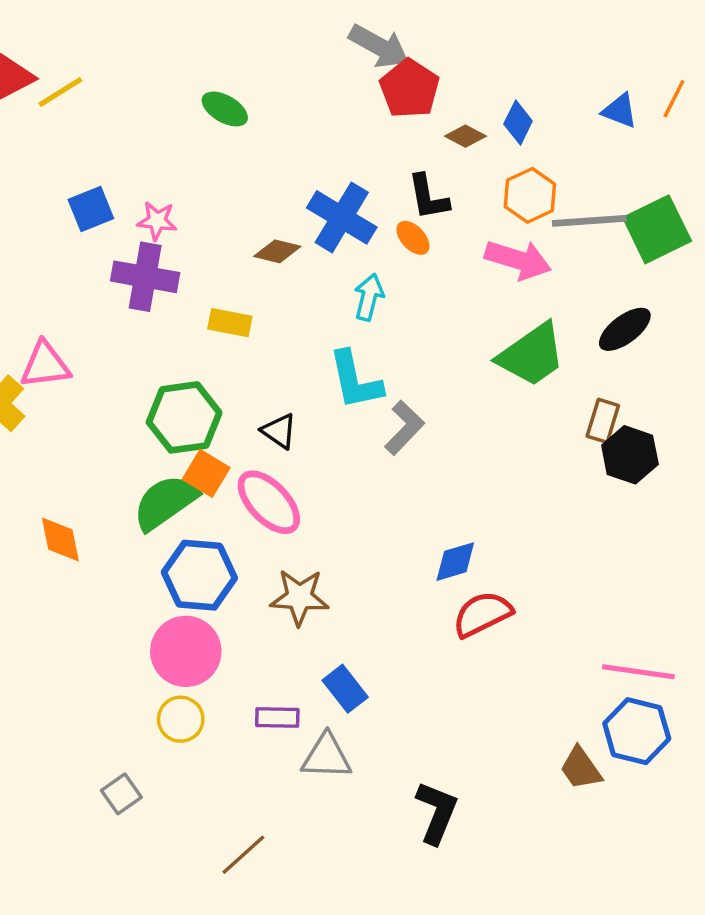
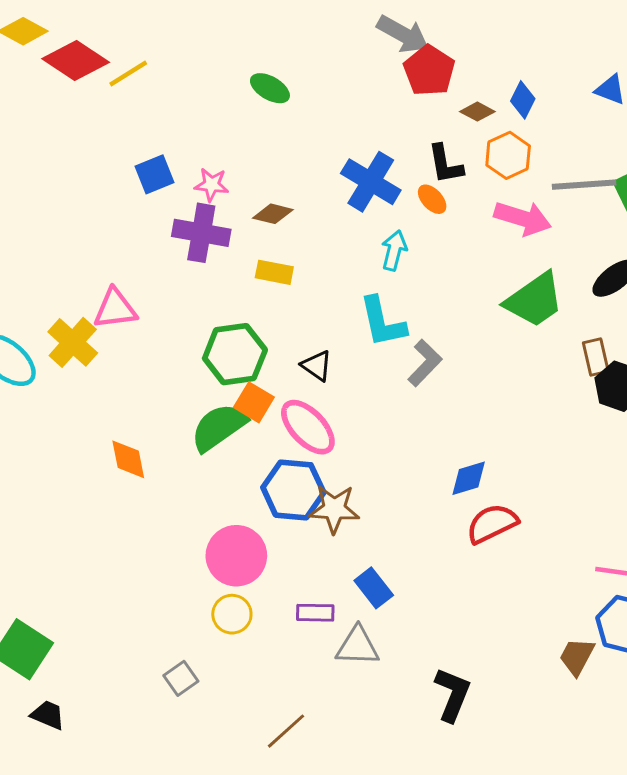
orange hexagon: (530, 195) -> (508, 155), moved
brown diamond: (277, 251) -> (273, 214), moved
brown rectangle: (603, 421) -> (596, 357), turned -30
blue hexagon: (199, 575) -> (293, 490), moved
brown trapezoid: (581, 768) -> (577, 657), turned 63

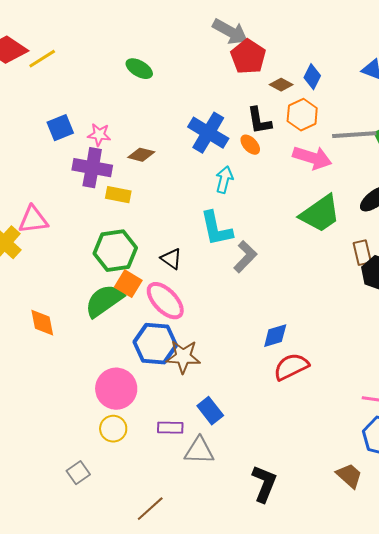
yellow rectangle: (274, 272) -> (118, 195), moved
brown trapezoid: (577, 657) -> (349, 476), moved, turned 104

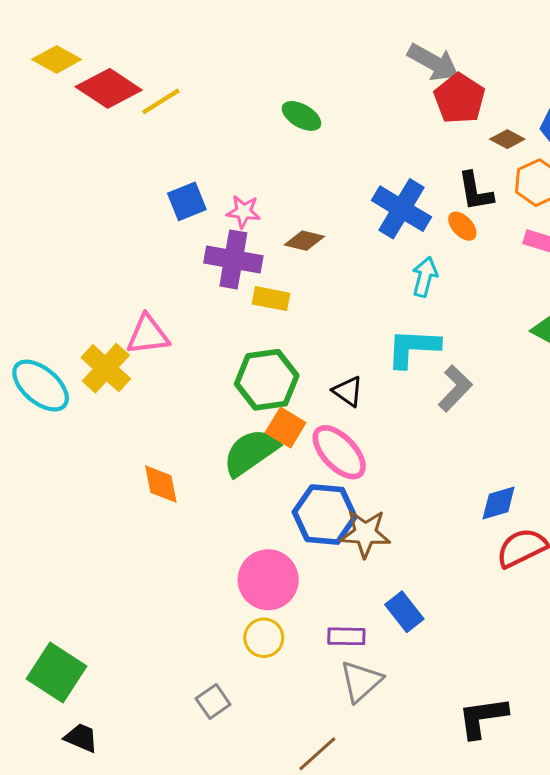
cyan L-shape: (216, 229) -> (413, 348), turned 105
gray triangle: (199, 451) -> (361, 681), moved, turned -44
black L-shape: (264, 484) -> (483, 717), turned -120

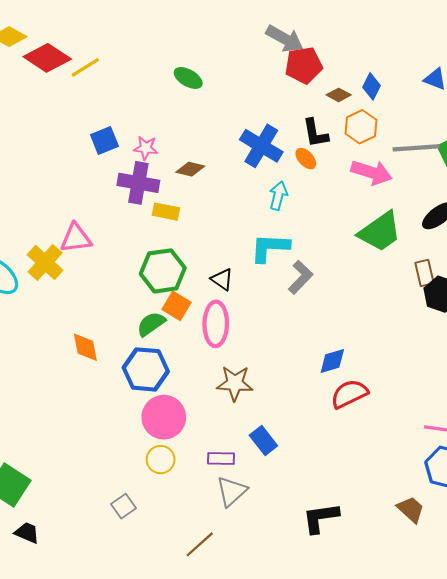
red pentagon: (459, 99) -> (304, 65), turned 30
green semicircle: (251, 452) -> (151, 324), size x0.7
pink ellipse: (339, 452) -> (216, 324), turned 45
blue hexagon: (325, 515) -> (146, 369), moved

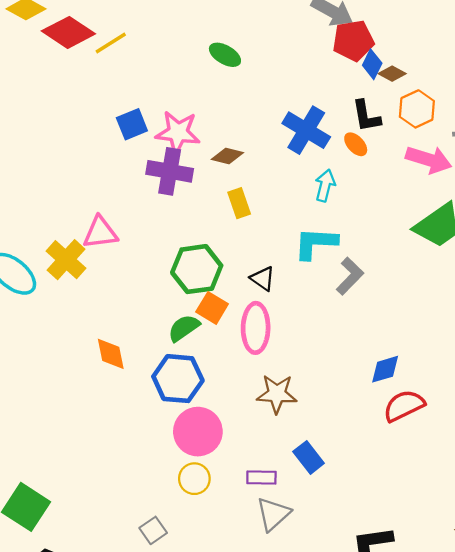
blue diamond: (372, 86) -> (372, 64), moved
pink star: (146, 148) -> (178, 132), size x1.6
yellow rectangle: (166, 212) -> (239, 203), moved, turned 60

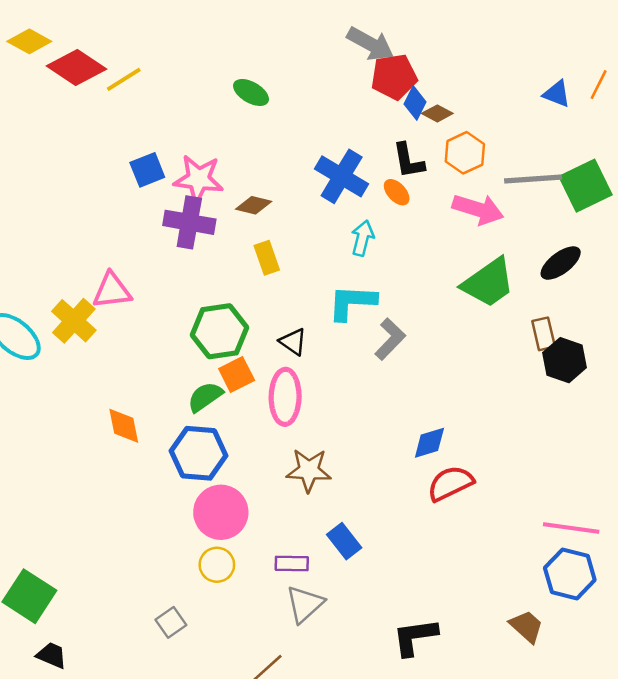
orange square: (212, 308) -> (237, 375), turned 32

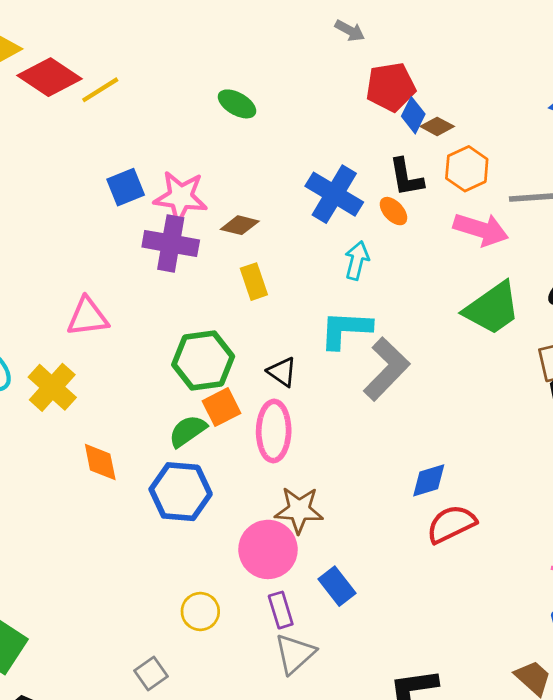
gray arrow: (370, 44) -> (350, 31), moved, size x0.6
yellow cross: (74, 321) -> (52, 387), moved
gray L-shape: (390, 339) -> (386, 369), size x1.4
pink circle: (221, 512) -> (268, 549), moved
purple rectangle: (292, 563) -> (281, 610), turned 72

